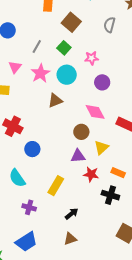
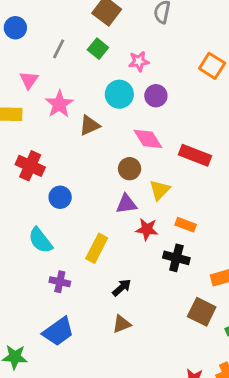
pink star: (40, 73) -> (59, 104), moved
cyan circle: (67, 75) -> (119, 94), moved

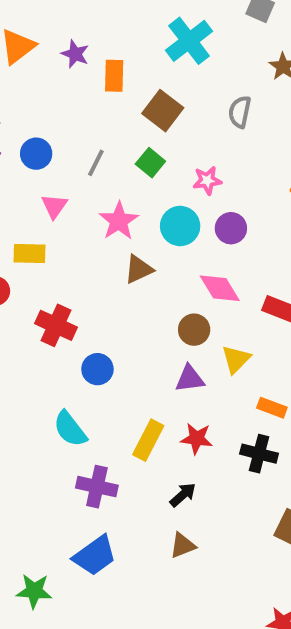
blue circle: (15, 28) -> (36, 154), moved
pink star: (59, 104) -> (119, 221), moved
red star: (147, 229) -> (197, 439), moved
purple cross: (60, 282) -> (97, 487), size x1.4

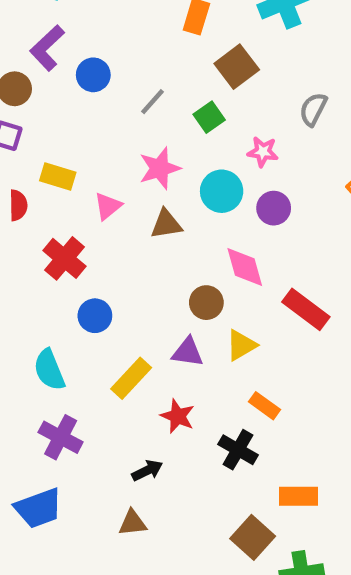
gray semicircle: (240, 112) -> (313, 109), moved
pink triangle: (54, 206) -> (108, 206), moved
yellow rectangle: (148, 440) -> (131, 378), moved

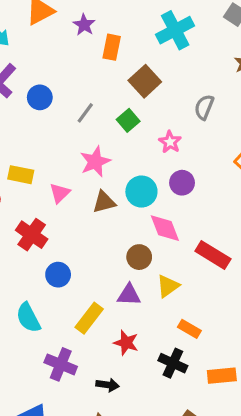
pink star: (263, 152) -> (170, 142), turned 30
cyan circle: (222, 191) -> (141, 192), moved
purple cross: (61, 437) -> (61, 364), moved
black arrow: (147, 470) -> (108, 385), turned 40
orange rectangle: (298, 496) -> (222, 376), moved

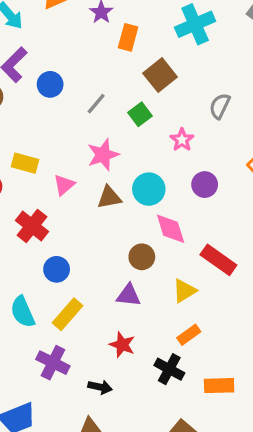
purple circle: (182, 183) -> (205, 185), moved
yellow triangle: (168, 286) -> (184, 291), moved
yellow rectangle: (89, 318) -> (68, 314), moved
orange rectangle: (189, 329) -> (189, 335), turned -70

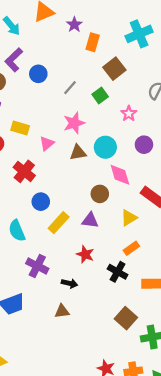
yellow rectangle: (68, 314) -> (59, 223), moved

